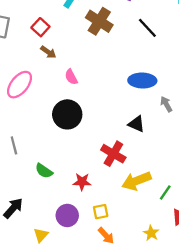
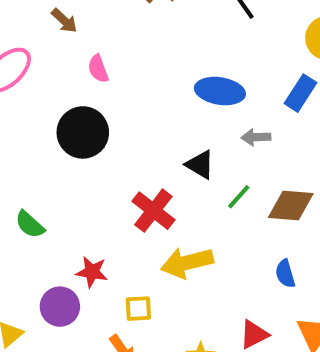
gray arrow: (166, 104) -> (256, 137), turned -70
red star: (82, 182) -> (92, 272), moved
green line: (165, 192) -> (239, 197), moved
yellow square: (101, 212) -> (138, 309), moved

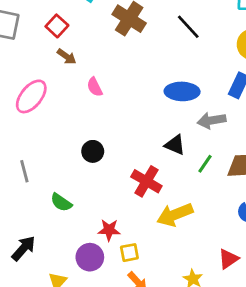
black circle: (83, 132) -> (93, 151), moved, size x0.6
gray arrow: (256, 137) -> (211, 120), size x1.4
yellow square: (138, 309) -> (129, 253), moved

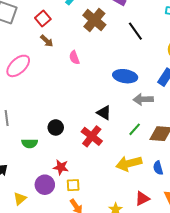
pink semicircle: (95, 87) -> (74, 57), moved
black triangle: (175, 145) -> (104, 113), moved
black circle: (93, 151) -> (56, 127), moved
green semicircle: (61, 202) -> (30, 143), turned -42
yellow arrow: (175, 215) -> (129, 163), moved

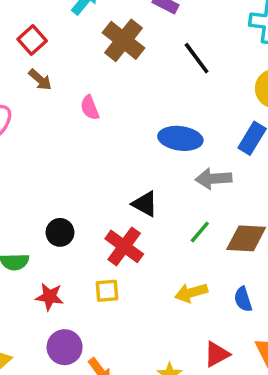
yellow arrow: (129, 163) -> (191, 293), size x0.7
red star: (61, 167) -> (50, 297), moved
purple circle: (45, 185) -> (65, 347), moved
yellow square: (73, 185) -> (107, 291), moved

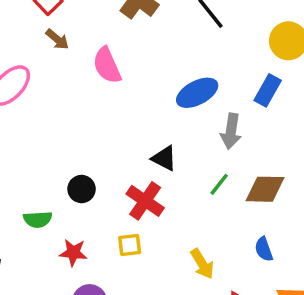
pink semicircle: (90, 108) -> (107, 65), size x1.5
blue ellipse: (180, 138) -> (197, 93), turned -33
gray arrow: (214, 179) -> (231, 131), turned -76
yellow arrow: (191, 293) -> (202, 264), moved, turned -104

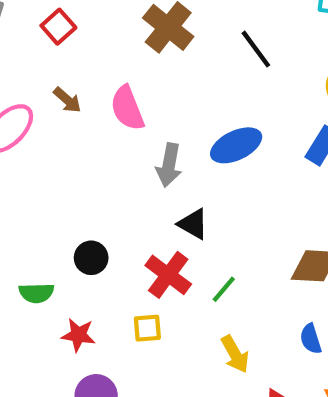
brown arrow: (57, 39) -> (67, 100), moved
gray arrow: (231, 131) -> (169, 165), moved
green line: (219, 184) -> (224, 289), moved

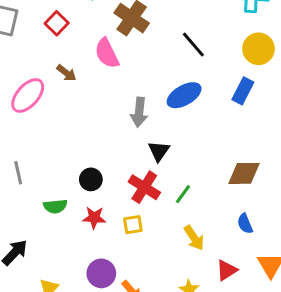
black line: (256, 49) -> (193, 45), moved
pink semicircle: (127, 108) -> (107, 53), moved
black triangle: (193, 224) -> (159, 151), turned 40
red star: (78, 335) -> (94, 218), moved

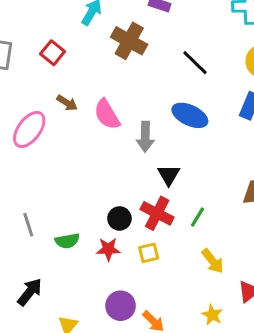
pink semicircle: (107, 53) -> (107, 114), moved
blue ellipse: (184, 95) -> (190, 115), turned 60
gray line: (18, 173) -> (28, 225), moved
black circle: (91, 179) -> (119, 218), moved

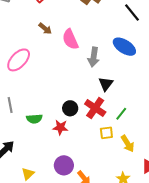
pink ellipse: (29, 129) -> (19, 60), moved
yellow square: (149, 253) -> (106, 133), moved

